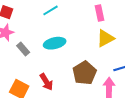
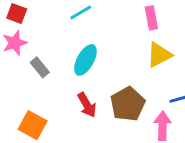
cyan ellipse: (55, 43) -> (85, 60), turned -50
red arrow: (46, 82) -> (87, 105), moved

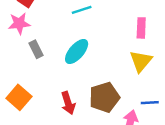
yellow triangle: (159, 55) -> (141, 61), turned -35
red arrow: (87, 105) -> (68, 103), moved

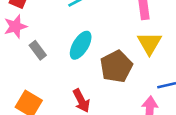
brown pentagon: (104, 97) -> (116, 67), moved

